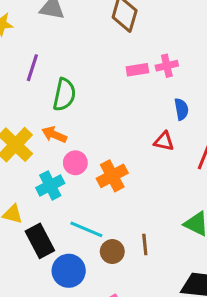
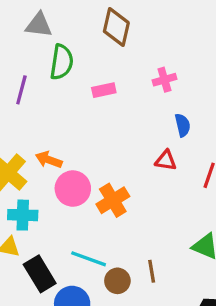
pink rectangle: (137, 70) -> (104, 90), moved
green semicircle: (64, 95) -> (62, 62), moved
pink circle: (75, 163) -> (73, 189), size x1.4
cyan cross: (50, 185) -> (23, 215), moved, turned 32

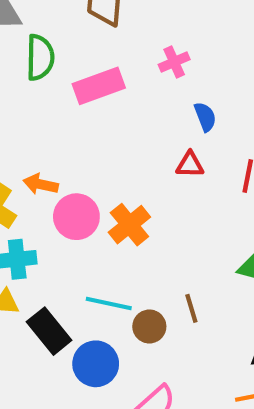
pink rectangle: (104, 90) -> (99, 86), size x1.6

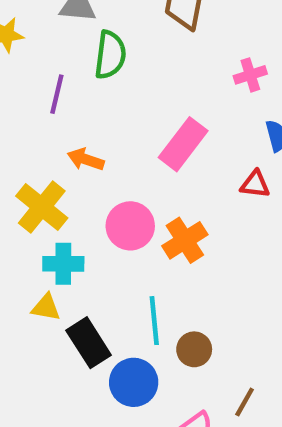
pink rectangle: (99, 86) -> (183, 144), moved, turned -39
orange arrow: (41, 184) -> (86, 159), moved
cyan line: (109, 303) -> (154, 321), turned 66
brown line: (191, 308) -> (245, 402), moved, turned 40

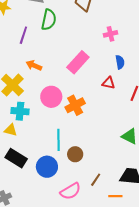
black rectangle: (89, 343) -> (16, 158), moved, turned -30

